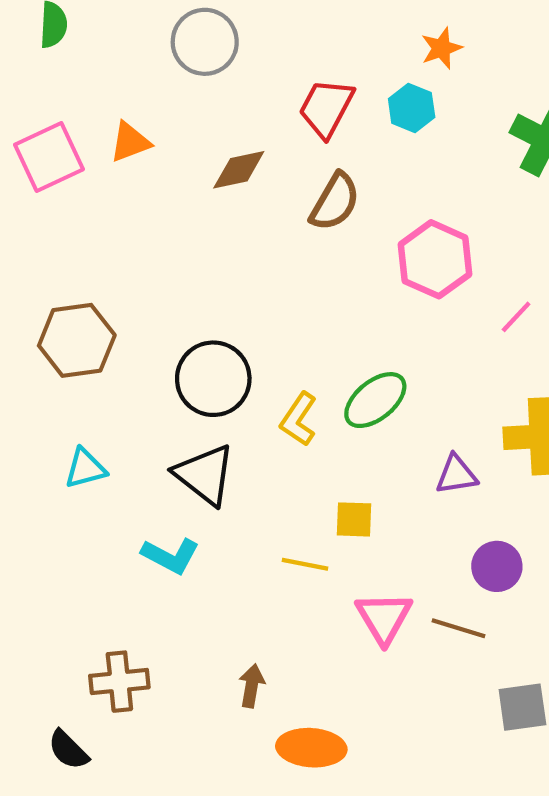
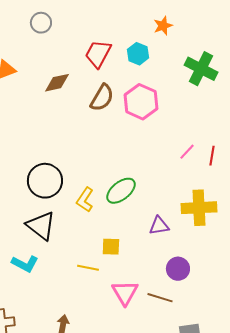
gray circle: (205, 42) -> (41, 23), size x0.7
orange star: (441, 48) -> (163, 26), moved
pink hexagon: (435, 259) -> (141, 102), moved

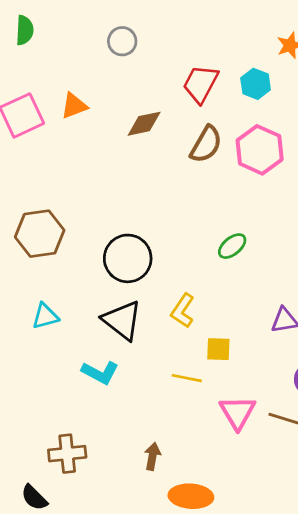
green ellipse: (121, 191) -> (232, 246), moved, size x0.7
yellow L-shape: (85, 200) -> (183, 311), moved

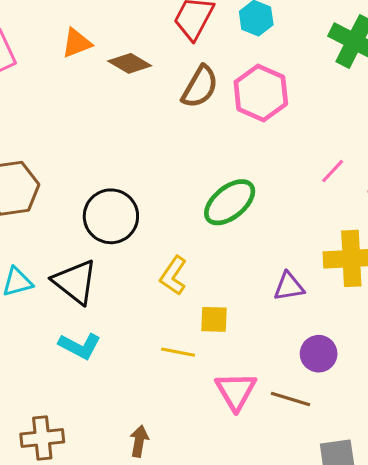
orange triangle: (74, 106) -> (77, 43), moved
brown diamond: (144, 124) -> (130, 63), turned 42
green ellipse: (232, 246) -> (230, 202), size x1.6
black triangle: (122, 320) -> (75, 282), moved

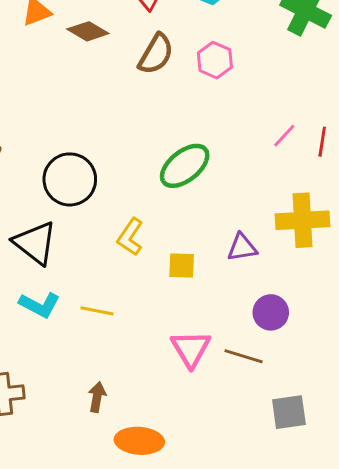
pink hexagon: (261, 93) -> (215, 60), size x0.7
yellow square: (214, 319) -> (182, 266), moved
yellow line: (178, 352) -> (97, 311), moved

